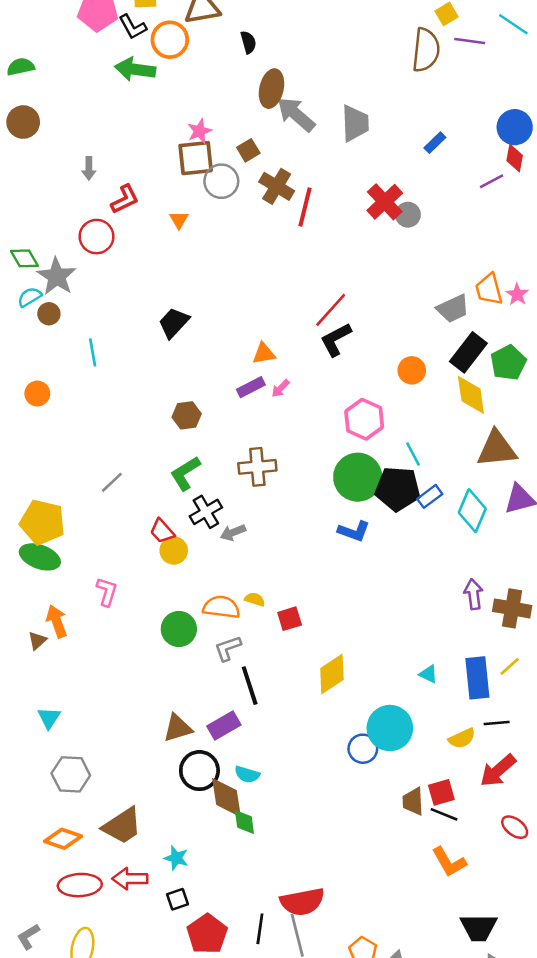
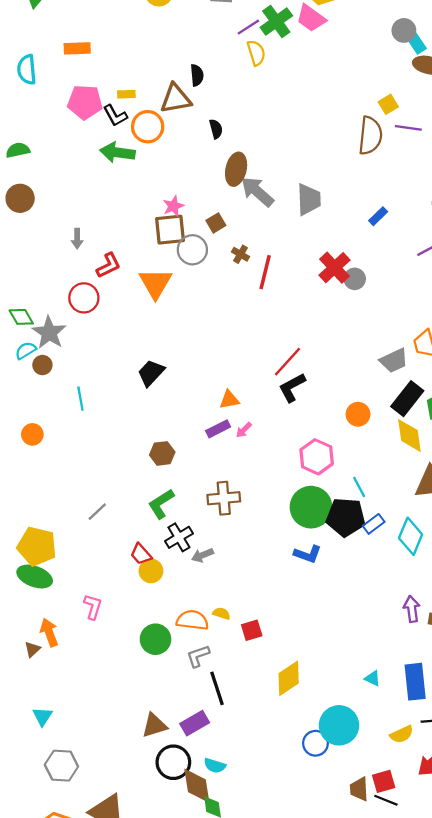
brown cross: (277, 186) -> (241, 254), size x0.6
orange triangle: (179, 220) -> (155, 283), size x2.0

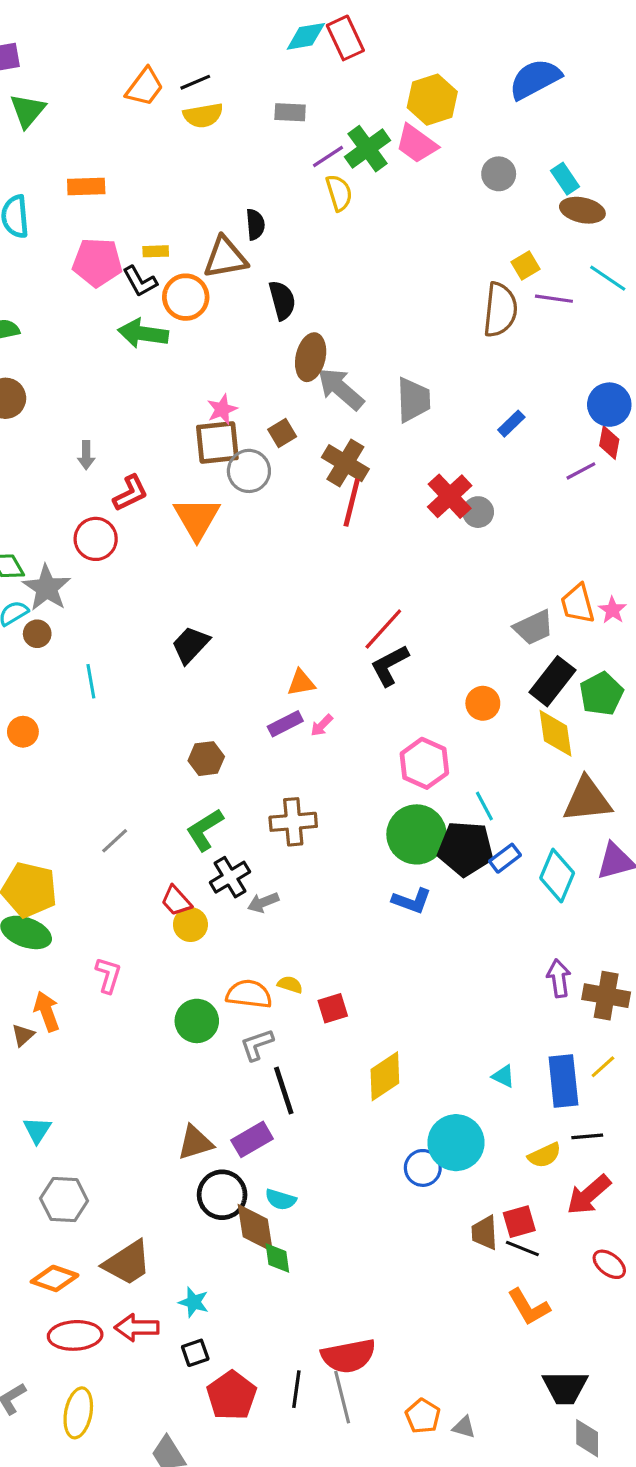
gray circle: (404, 30) -> (499, 174), moved
black semicircle: (216, 129) -> (282, 300), size x1.4
brown cross: (241, 254) -> (345, 463), moved, size x1.8

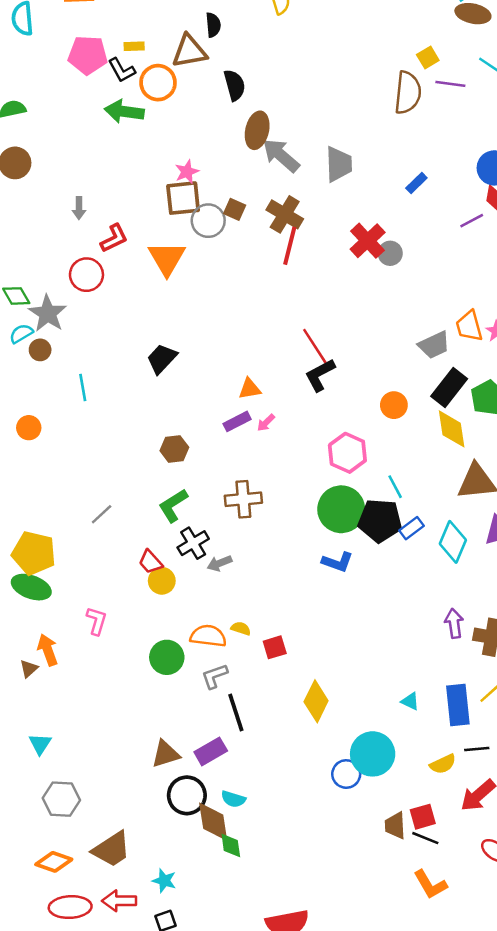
brown square: (282, 433) -> (235, 209), moved, turned -35
red line: (383, 629) -> (315, 346), turned -75
yellow diamond: (385, 1076) -> (316, 701), turned -30

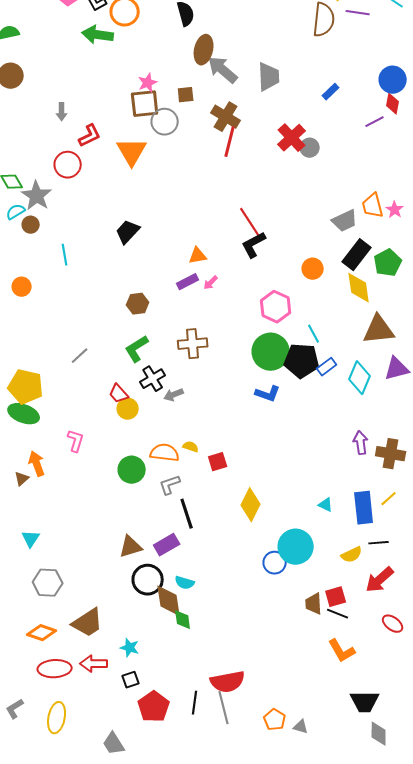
brown square: (235, 209) -> (186, 95), moved, turned -30

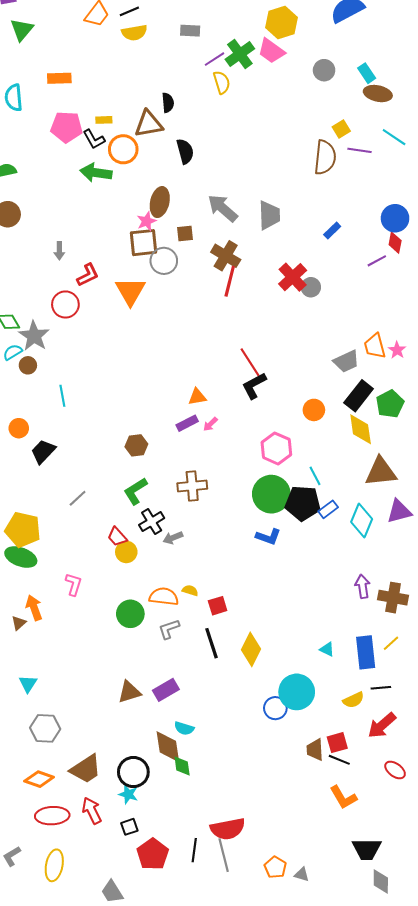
brown ellipse: (204, 50) -> (160, 202), moved
black trapezoid: (128, 232) -> (43, 452), moved
black line: (187, 514) -> (211, 643), moved
black circle: (148, 580) -> (133, 772), moved
red arrow: (94, 664) -> (92, 811), turned 64

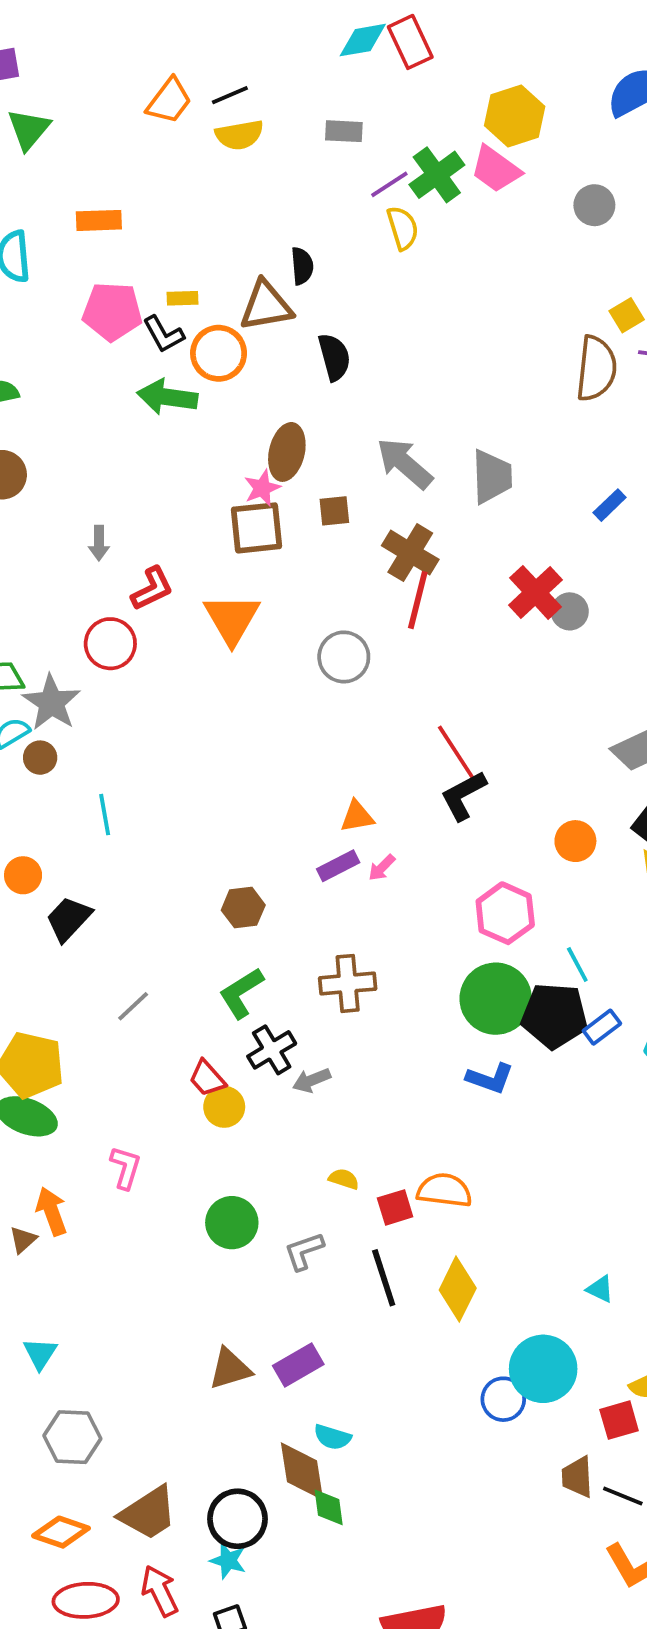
gray circle: (164, 261) -> (344, 657), moved
orange semicircle: (164, 597) -> (444, 1190), moved
red square: (337, 743) -> (619, 1420), moved

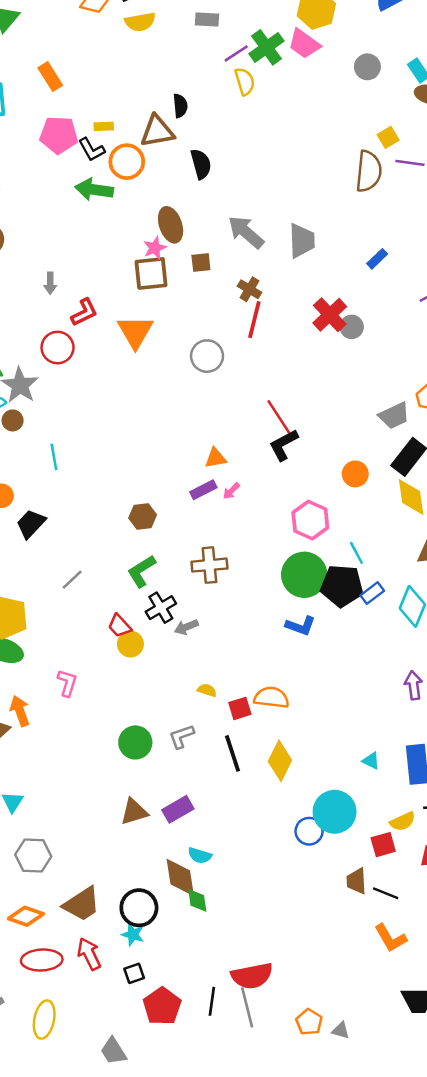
orange rectangle: (99, 220) -> (50, 77), turned 60
brown ellipse: (287, 452) -> (171, 225), turned -32
brown cross: (410, 553) -> (250, 289), size x0.7
green circle: (232, 1223) -> (135, 742), moved

